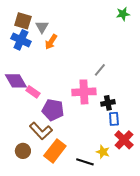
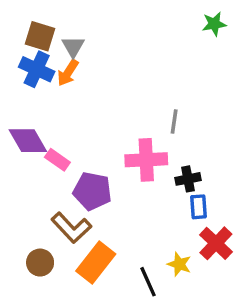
orange arrow: (51, 42) -> (68, 73), moved
gray line: (100, 70) -> (174, 121), turned -32
black line: (85, 162) -> (148, 282), turned 48

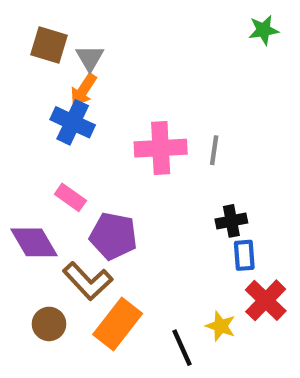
blue cross: (37, 69) -> (73, 122), moved
purple diamond: (28, 141) -> (34, 242), moved
pink cross: (146, 160) -> (161, 148), moved

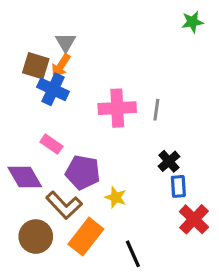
brown square: (49, 45) -> (36, 66), moved
black cross: (231, 221) -> (169, 161), turned -30
brown circle: (49, 324) -> (36, 237), size x1.4
yellow star: (221, 326) -> (116, 197), moved

